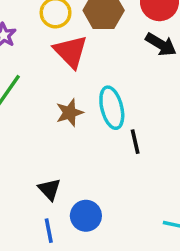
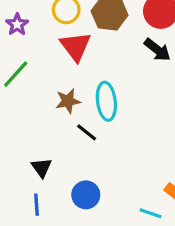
black line: (135, 142) -> (87, 132), moved, turned -45
blue circle: (86, 216) -> (86, 195), moved

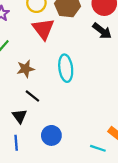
brown star: (68, 101) -> (26, 69), moved
black line: (87, 132) -> (32, 96), moved

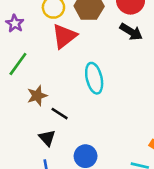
red triangle: (43, 29) -> (64, 36), turned 35
brown star: (26, 69) -> (37, 96), moved

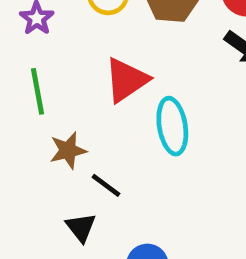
red triangle: (64, 36) -> (126, 80), moved
green line: (18, 64) -> (38, 91), turned -50

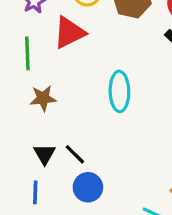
red triangle: (126, 80) -> (69, 32), moved
black line: (106, 185) -> (75, 154), moved

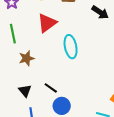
red triangle: (69, 32) -> (47, 23), moved
black triangle: (45, 154) -> (25, 91), moved

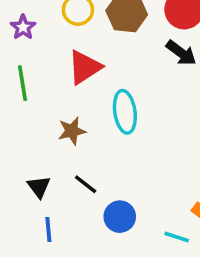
brown star: (27, 58) -> (72, 131), moved
blue circle: (62, 106) -> (120, 217), moved

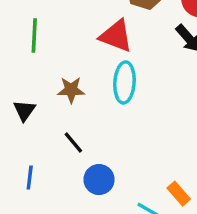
red triangle: (85, 67) -> (116, 36), moved, turned 42
black triangle: (39, 187) -> (24, 110), moved

